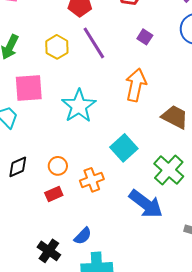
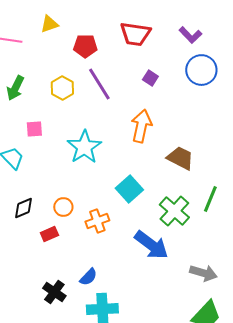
pink square: (29, 88) -> (34, 129), size x0.6
red rectangle: (54, 194) -> (49, 234), moved

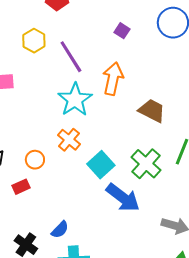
purple line: (99, 84) -> (71, 57), moved
cyan star: (84, 147) -> (75, 100), moved
cyan square: (129, 189) -> (101, 165), moved
orange cross: (97, 221) -> (69, 140), moved, turned -30

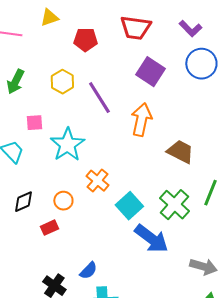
purple square: (122, 31) -> (150, 72), size x1.8
cyan star: (75, 100) -> (67, 145), moved

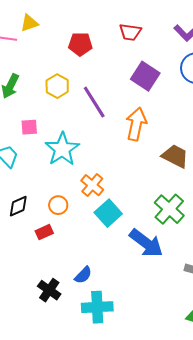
yellow triangle: (49, 18) -> (29, 23), moved
red trapezoid: (135, 28) -> (130, 32), size x0.7
cyan square: (129, 206) -> (108, 213), moved

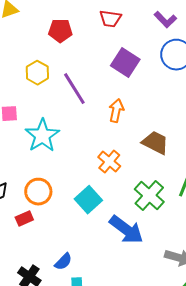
orange arrow: (136, 124) -> (116, 111), size x0.7
orange cross: (92, 185) -> (109, 162), moved
orange circle: (58, 205) -> (38, 192), size x1.4

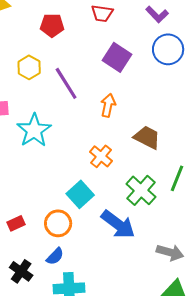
orange circle: (38, 192) -> (58, 223), moved
red rectangle: (24, 219) -> (16, 223), moved

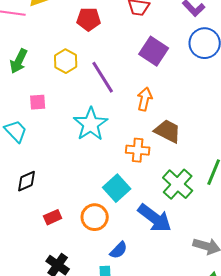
cyan star: (34, 130) -> (91, 124), moved
brown trapezoid: (147, 137) -> (168, 131), moved
orange cross: (101, 156) -> (138, 150), turned -35
blue semicircle: (55, 256) -> (119, 250), moved

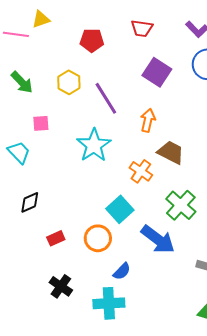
green arrow: (19, 61) -> (22, 82), turned -70
orange cross: (138, 150) -> (141, 171), turned 30

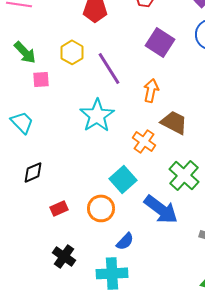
pink square: (41, 123) -> (41, 79), moved

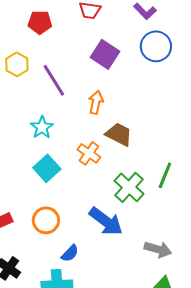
cyan star: (97, 115) -> (42, 127), size x0.7
cyan square: (123, 179) -> (47, 168), moved

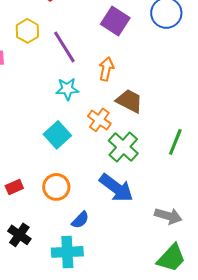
cyan star: (42, 127) -> (67, 89), moved, turned 30
green cross: (129, 187) -> (123, 147), moved

